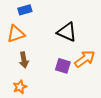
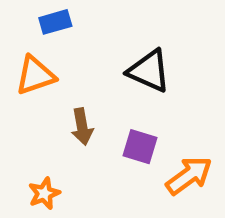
orange arrow: (85, 59) -> (189, 176), moved
brown arrow: (24, 60) -> (82, 127), moved

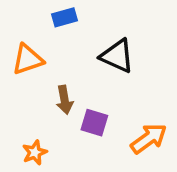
blue rectangle: (55, 22) -> (65, 17), moved
purple square: (140, 147) -> (94, 123), moved

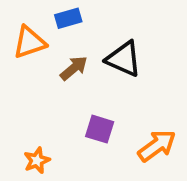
orange triangle: (28, 59) -> (29, 42), moved
brown arrow: (65, 100) -> (74, 68), moved, turned -120

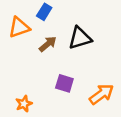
blue rectangle: (68, 18) -> (44, 12), turned -42
black triangle: (124, 59) -> (80, 38), turned -40

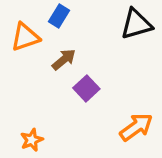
black triangle: (80, 38) -> (136, 24), moved
purple square: (64, 83) -> (86, 88), moved, turned 30

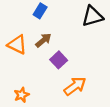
orange triangle: (25, 37) -> (17, 45), moved, turned 45
orange arrow: (136, 127) -> (75, 86), moved

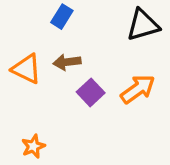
brown arrow: (43, 40) -> (67, 62), turned -147
orange arrow: (75, 86) -> (138, 89), moved

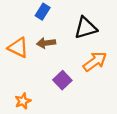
black triangle: (143, 25) -> (86, 28), moved
purple square: (91, 92) -> (62, 80), moved

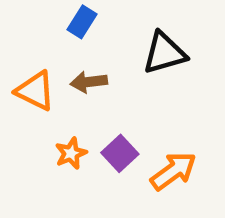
orange arrow: (95, 62) -> (173, 171), moved
orange star: (23, 101) -> (71, 153), moved

